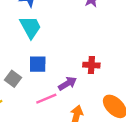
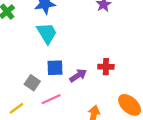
purple arrow: (67, 83) -> (78, 76), moved
pink line: (46, 99) -> (51, 99), moved

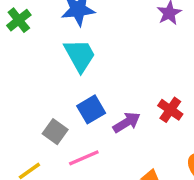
red cross: (106, 67) -> (170, 110), turned 32
blue square: (55, 68) -> (91, 109), turned -30

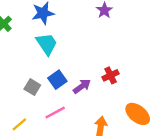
red cross: (170, 110) -> (111, 75), turned 35
gray square: (55, 132) -> (32, 87), moved

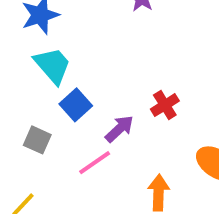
blue square: (57, 80) -> (76, 105), moved
pink line: (55, 113) -> (95, 163), moved

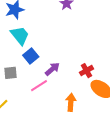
red cross: (165, 105) -> (86, 71), moved
gray square: (37, 140) -> (10, 73), turned -32

